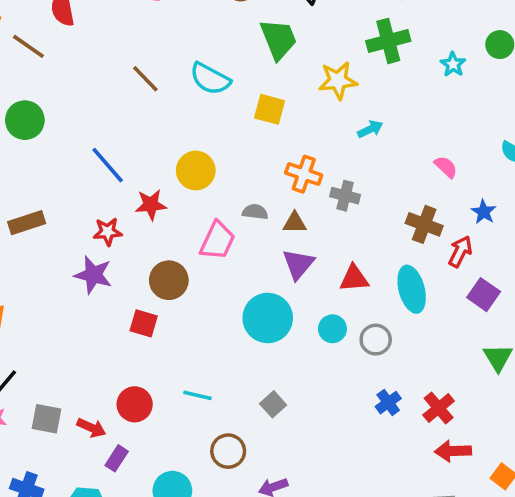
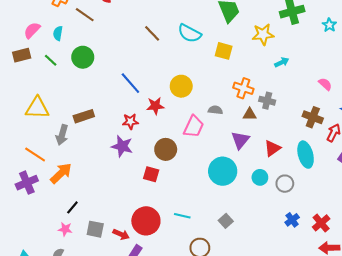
brown triangle: (295, 223) -> (250, 114), moved
red triangle: (354, 278) -> (272, 148), turned -30
red circle: (135, 404) -> (146, 221), size x1.4

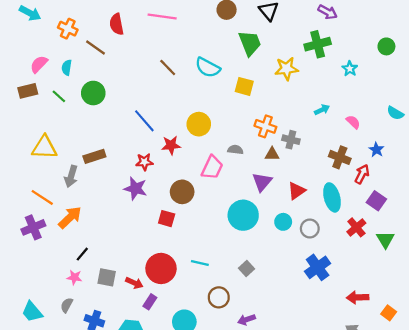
cyan star: (329, 25) -> (350, 69), moved
cyan arrow: (282, 62) -> (322, 110), moved
blue cross: (292, 220) -> (318, 267), size x1.6
red cross: (321, 223) -> (356, 227), moved

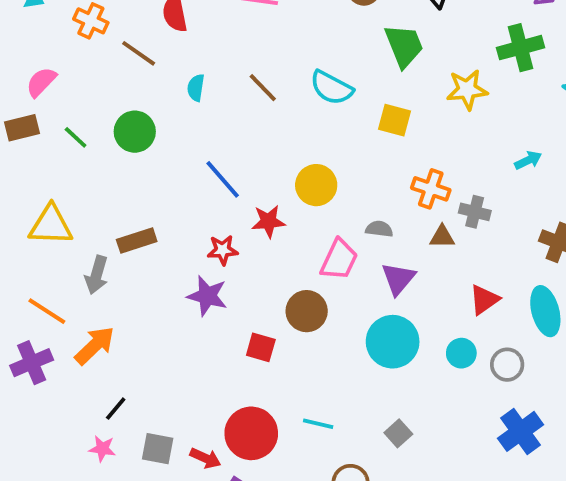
cyan semicircle: (67, 68) -> (196, 88), moved
purple triangle: (262, 182) -> (398, 279), moved
brown circle: (182, 192) -> (307, 311), moved

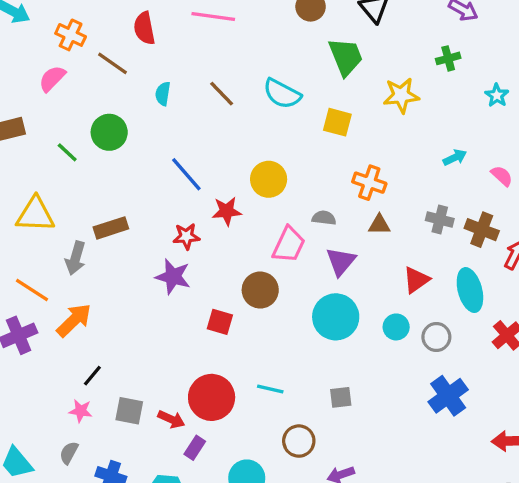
green cross: (521, 48) -> (448, 58), size x0.6
pink semicircle: (41, 82) -> (52, 79), moved
green line: (76, 137) -> (67, 152), moved
gray cross: (475, 212) -> (440, 220), moved
gray square: (398, 433) -> (341, 397), turned 35

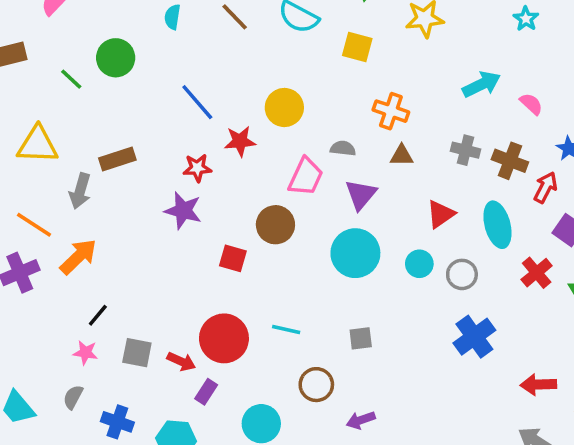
cyan arrow: (455, 157) -> (482, 84), size x1.5

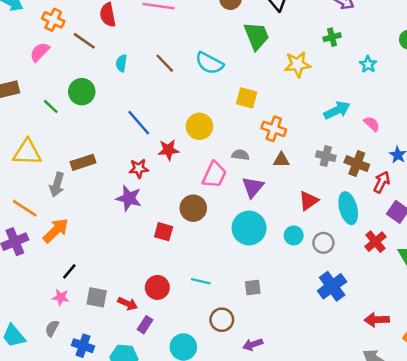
yellow square: (357, 47) -> (247, 98), moved
red circle: (224, 338) -> (157, 287), size x0.7

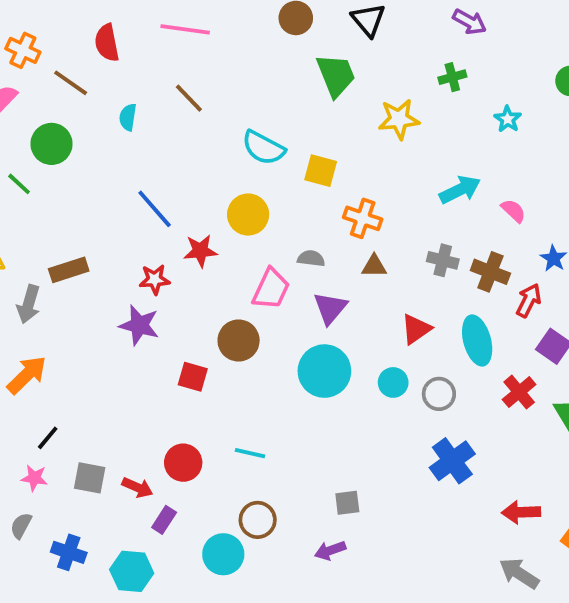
brown line: (165, 63) -> (189, 98), moved
cyan semicircle: (209, 63) -> (263, 148), moved
green circle: (82, 92) -> (51, 144), moved
gray square: (253, 287) -> (347, 503), moved
brown circle: (222, 320) -> (258, 520), moved

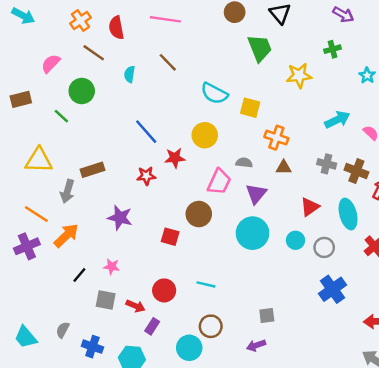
orange cross: (23, 50) -> (81, 21), moved, turned 30
purple star: (139, 325) -> (120, 218), moved
pink star: (34, 478) -> (112, 267), moved

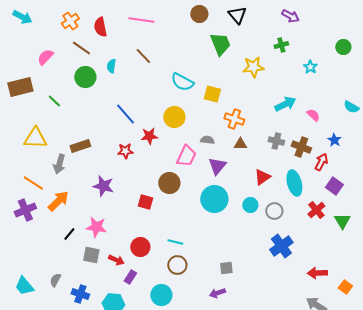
green circle: (82, 91) -> (85, 77), moved
brown rectangle: (21, 99) -> (20, 87), size x1.4
pink star: (112, 267) -> (96, 227), size x1.5
brown circle: (211, 326) -> (177, 265), moved

